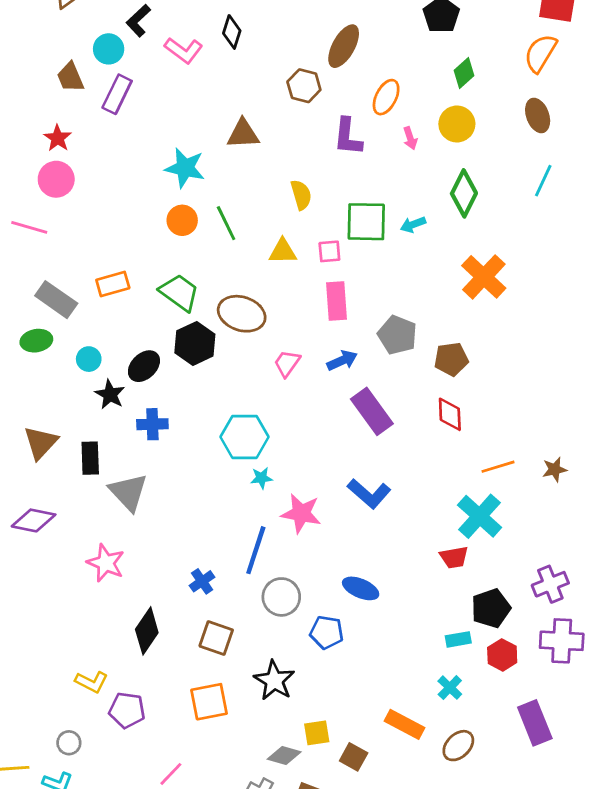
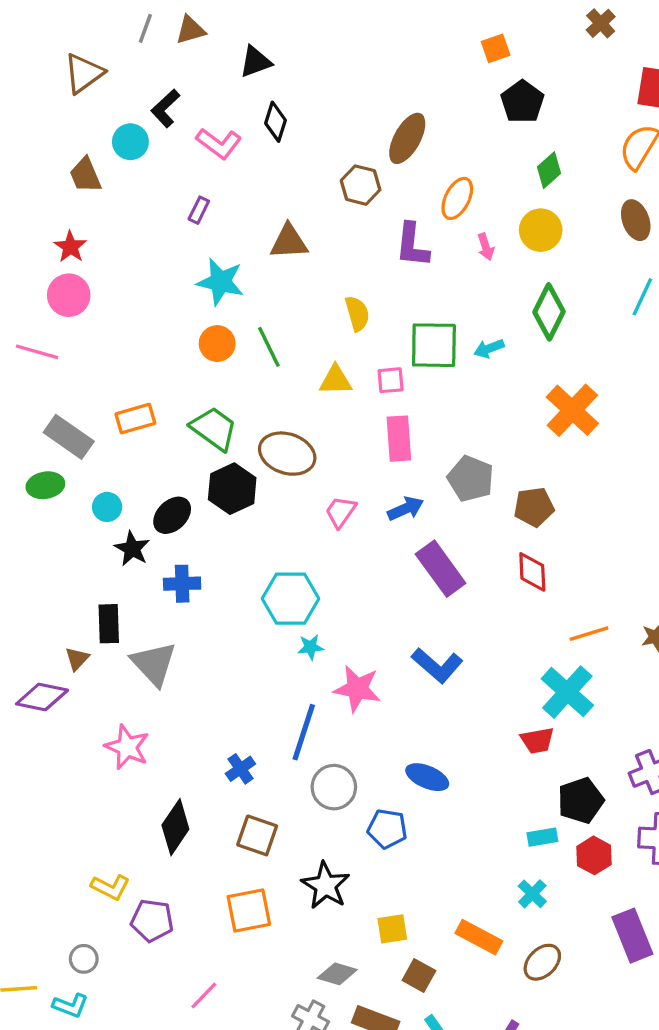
purple rectangle: (117, 94) -> (199, 210), moved, size x0.6
brown triangle: (41, 443) -> (77, 659), moved, size x0.6
yellow square: (317, 733) -> (392, 929), moved

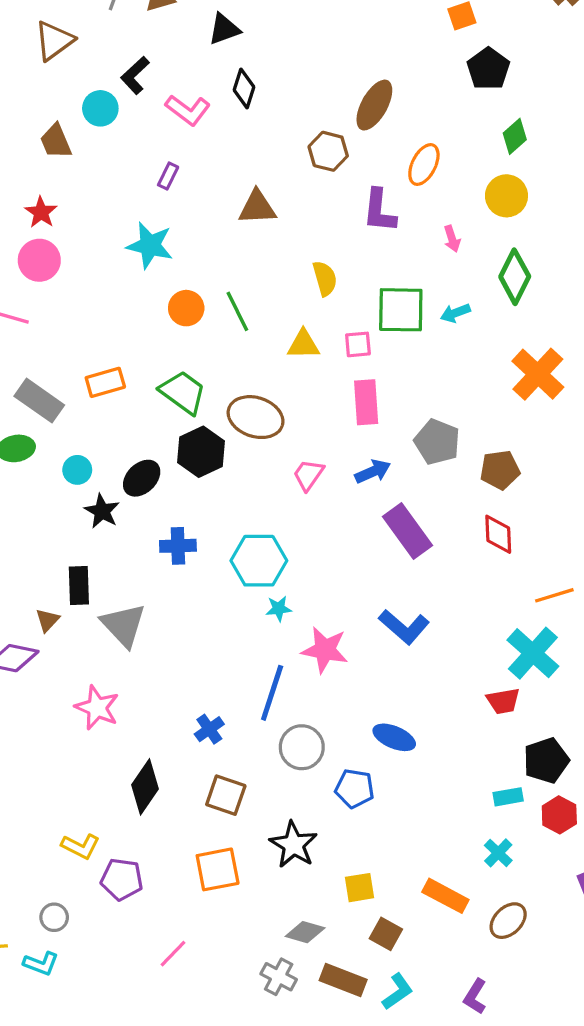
pink arrow: (486, 247) -> (452, 239), moved
cyan star: (220, 282) -> (150, 245), moved
blue cross: (182, 584) -> (178, 546), moved

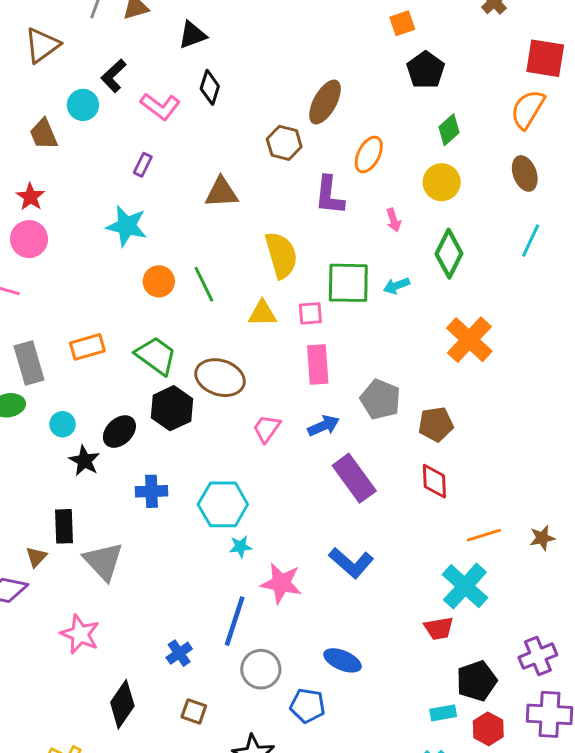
yellow semicircle: (325, 278) -> (281, 255), size x1.5
gray rectangle: (39, 401) -> (29, 363), turned 39
brown square: (226, 795) -> (194, 711), size x0.7

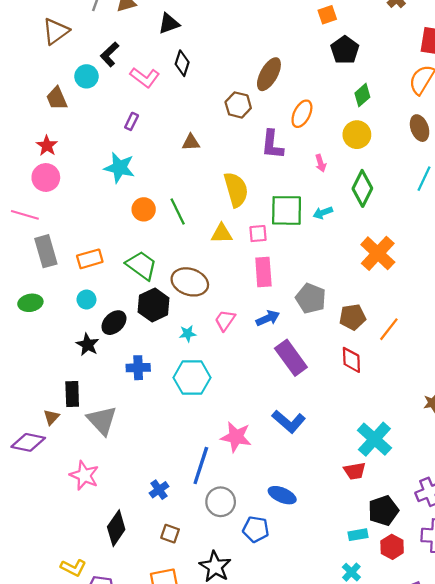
brown triangle: (221, 192) -> (191, 142), size x0.7
gray rectangle: (29, 363) -> (46, 251), moved
cyan circle: (63, 424) -> (86, 300), moved
orange line: (484, 535) -> (389, 329), moved, turned -35
cyan star: (240, 547) -> (188, 334), moved

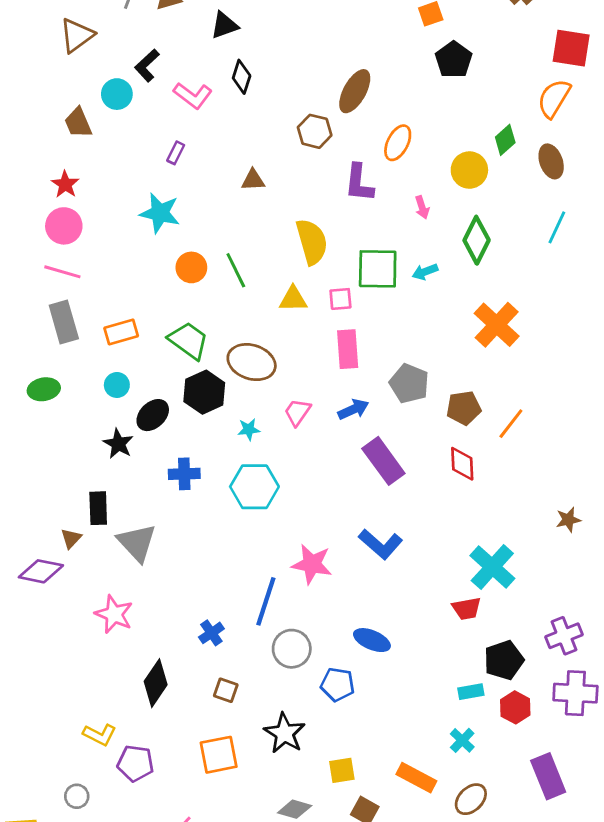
green diamond: (362, 95) -> (505, 140), moved
pink line: (25, 215) -> (62, 272), moved

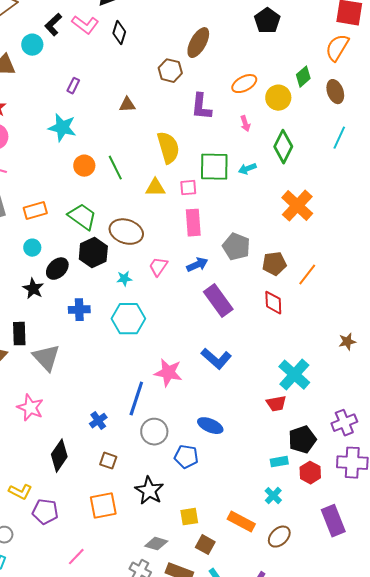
pink L-shape: (193, 95) -> (85, 25), moved
orange ellipse: (398, 143) -> (244, 84), moved, turned 35

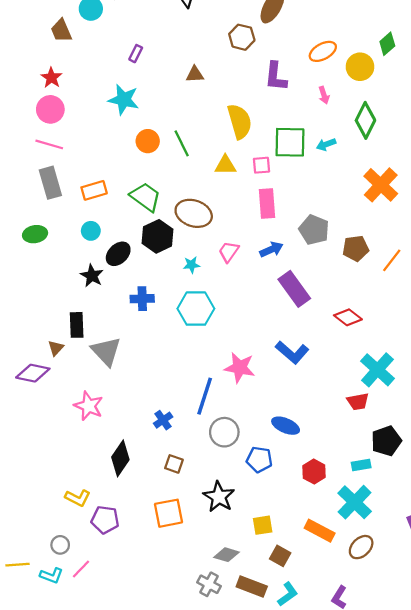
red diamond: (273, 303) -> (348, 317), moved, turned -50
red hexagon: (310, 473) -> (314, 472), moved
cyan cross: (273, 496) -> (355, 502), size x1.8
pink line: (76, 557) -> (81, 569), moved

